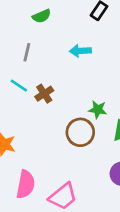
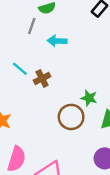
cyan arrow: (80, 51) -> (57, 41), moved
gray line: (27, 52) -> (32, 26), moved

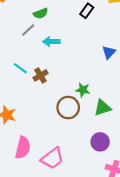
gray line: (32, 26) -> (28, 30), turned 32

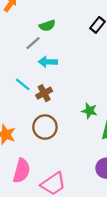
cyan arrow: (51, 42) -> (48, 62), moved
brown circle: (68, 108) -> (45, 127), moved

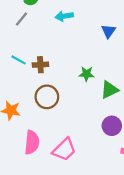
cyan arrow: (48, 62) -> (64, 16), moved
brown cross: (44, 93) -> (40, 65), turned 35

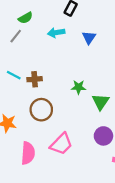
blue triangle: (108, 31) -> (89, 37), moved
green triangle: (110, 90) -> (101, 102), turned -30
pink trapezoid: (64, 149) -> (61, 144), moved

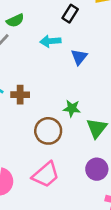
blue triangle: (89, 37) -> (79, 57), moved
brown circle: (41, 110) -> (48, 131), moved

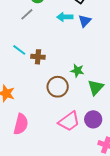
blue triangle: (79, 57) -> (85, 21), moved
pink trapezoid: (46, 175) -> (69, 121), moved

